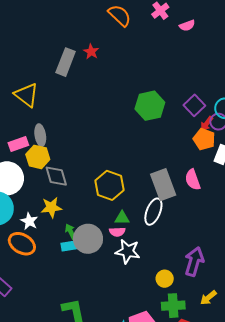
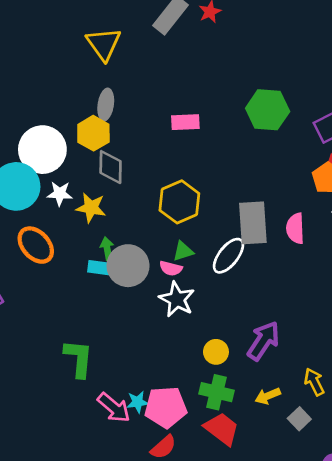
pink rectangle: (18, 144) -> (185, 122), moved
green triangle: (122, 218) -> (183, 251), turned -35
white star: (29, 221) -> (60, 194), moved, turned 30

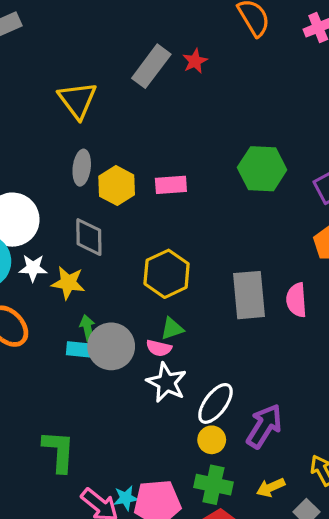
yellow hexagon: (93, 133) -> (117, 186), moved
white ellipse: (228, 256) -> (215, 403), moved

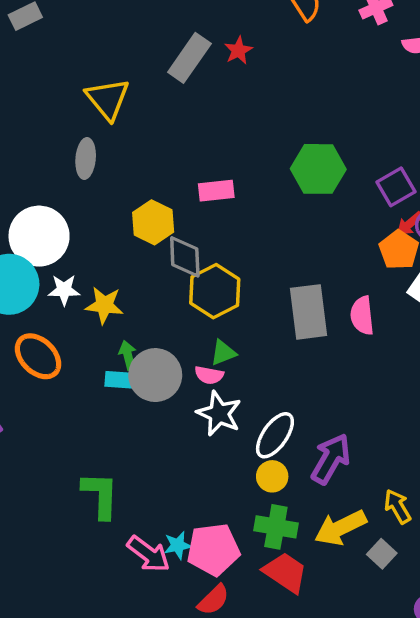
gray ellipse: (82, 168) -> (86, 158), moved
yellow hexagon: (117, 186) -> (153, 222), moved
gray diamond: (89, 237) -> (185, 257), moved
yellow arrow: (271, 487) -> (340, 528), size x1.6

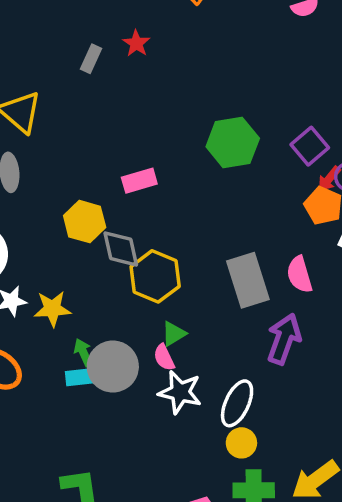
gray rectangle: (189, 58) -> (91, 59), size x0.6
pink semicircle: (209, 375) -> (164, 357), turned 64
purple arrow: (331, 459) -> (284, 339), moved

